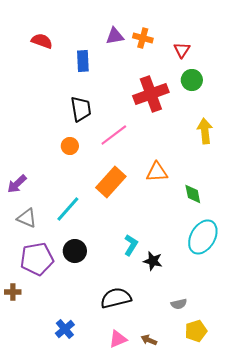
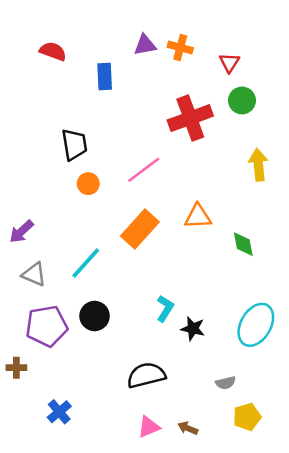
black trapezoid: (81, 109) -> (74, 145), moved
cyan ellipse: (203, 237) -> (256, 325), moved
blue cross: (65, 329) -> (59, 412), moved

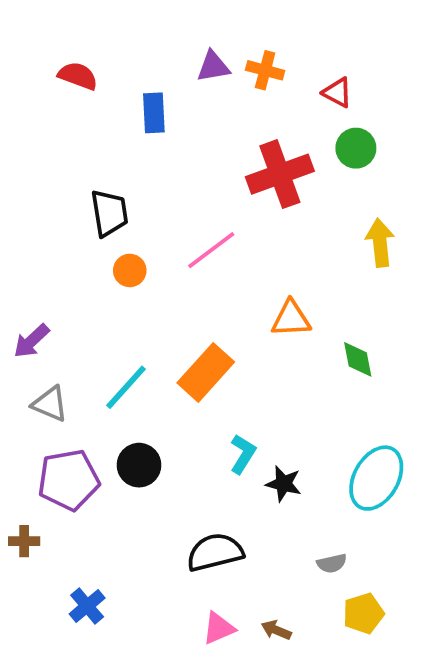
red triangle: (229, 63) -> (337, 93), turned -35
orange rectangle: (140, 229) -> (206, 372), moved

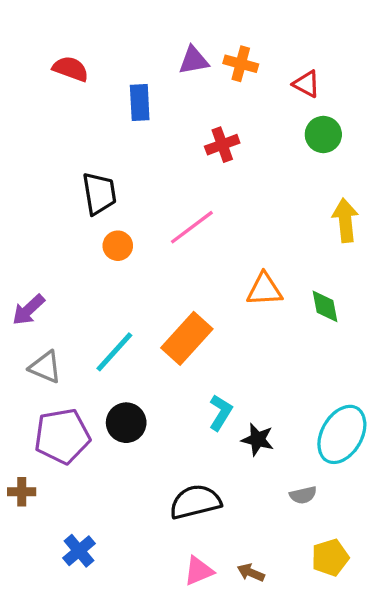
red cross: (280, 174) -> (222, 145), moved, size x0.6
green diamond: (358, 359) -> (325, 306), moved
gray semicircle: (332, 563) -> (303, 495), moved

